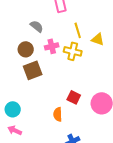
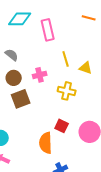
gray semicircle: (37, 26) -> (12, 55), moved
yellow cross: (73, 51) -> (67, 91), moved
orange semicircle: (58, 114) -> (46, 143), size x1.5

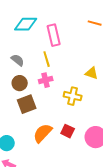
yellow line: (66, 59) -> (47, 59), moved
orange semicircle: (46, 143) -> (43, 133), moved, turned 45

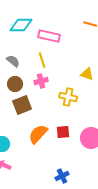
pink rectangle: (54, 35) -> (49, 36), turned -65
red square: (68, 131) -> (63, 132), turned -32

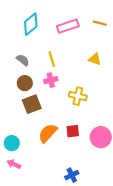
cyan diamond: (21, 25) -> (31, 24), turned -40
pink rectangle: (49, 36) -> (68, 26), moved, turned -30
yellow triangle: (87, 74) -> (95, 59), moved

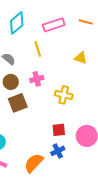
yellow line: (52, 59) -> (38, 49), moved
orange semicircle: (48, 133) -> (34, 163), moved
blue cross: (72, 175) -> (58, 151), moved

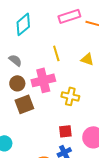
pink rectangle: (54, 25) -> (69, 16), moved
yellow line: (38, 49) -> (56, 53), moved
pink cross: (37, 79) -> (43, 80), size x1.6

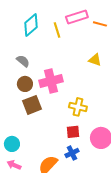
yellow line: (56, 53) -> (57, 30), moved
yellow cross: (70, 96) -> (78, 107), moved

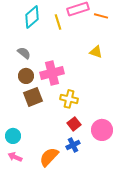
yellow cross: (78, 107) -> (69, 99), moved
red square: (73, 132) -> (74, 124), turned -32

